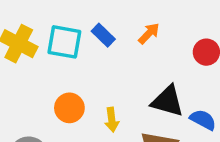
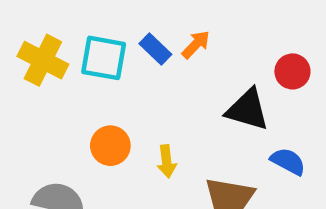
orange arrow: (149, 33) -> (196, 44), moved
black triangle: (167, 101) -> (248, 110), moved

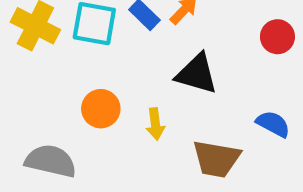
black triangle: (248, 110) -> (197, 74), moved

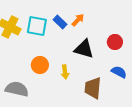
red circle: (277, 37) -> (115, 42), moved
brown trapezoid: (216, 159) -> (93, 88), turned 85

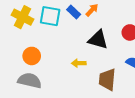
orange circle: (40, 65) -> (32, 56), moved
yellow arrow: (65, 72) -> (79, 63), turned 96

